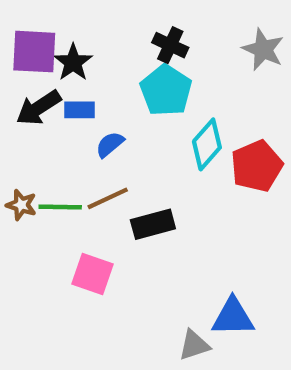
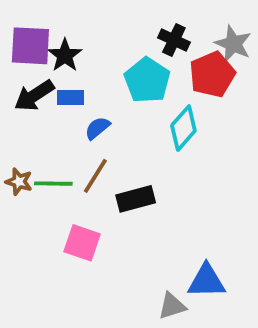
black cross: (170, 45) -> (174, 40), moved
red pentagon: (257, 166) -> (212, 74), moved
brown line: (108, 198) -> (95, 176), turned -33

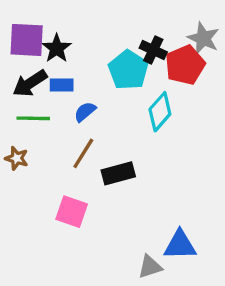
black cross: (174, 40) -> (153, 50), moved
green line: (53, 184) -> (33, 118), moved

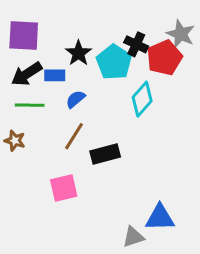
black star: (57, 48) -> (78, 53), moved
pink square: (72, 212) -> (64, 188), turned -32

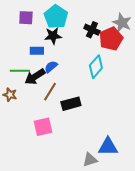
purple square: (24, 35) -> (26, 18), moved, size x0.7
black star: (78, 53) -> (53, 36), turned 30
cyan pentagon: (114, 62) -> (56, 17), moved
black arrow: (27, 74) -> (35, 77), moved

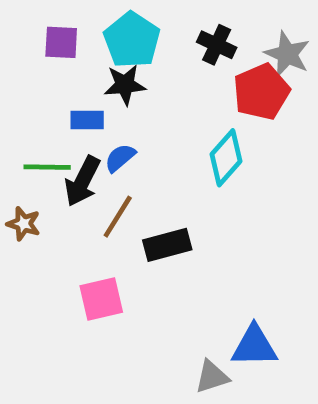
black cross: (92, 30) -> (217, 45), moved
black arrow: (35, 77) -> (82, 181), turned -30

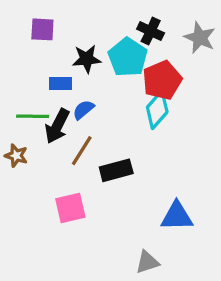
cyan pentagon: (132, 40) -> (128, 57), moved
red pentagon: (261, 92) -> (162, 80), moved
blue triangle: (254, 346) -> (177, 216), moved

